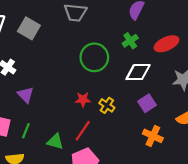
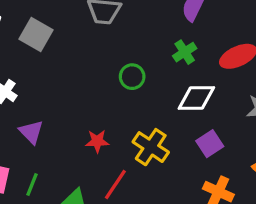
green circle: (94, 57) -> (132, 77), size x0.6
red star: (83, 99) -> (97, 141), moved
yellow cross: (107, 105) -> (151, 147), size x1.5

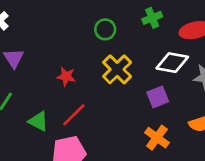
white diamond: (196, 98) -> (172, 63), moved
yellow cross: (151, 147) -> (117, 69), moved

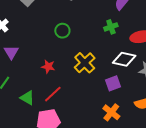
green circle: (105, 29) -> (62, 31), moved

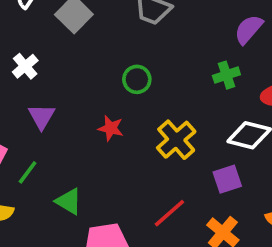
red star: (48, 67) -> (111, 128), moved
red line: (53, 94) -> (169, 213), moved

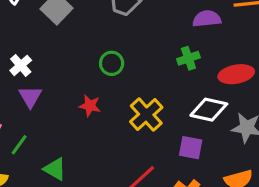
purple semicircle: (249, 29) -> (207, 19), turned 44
white cross: (25, 66) -> (21, 65), moved
purple square: (227, 179) -> (191, 148), turned 30

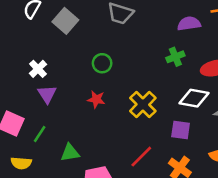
green circle: (112, 63) -> (102, 63), moved
green triangle: (55, 169) -> (70, 153), turned -36

